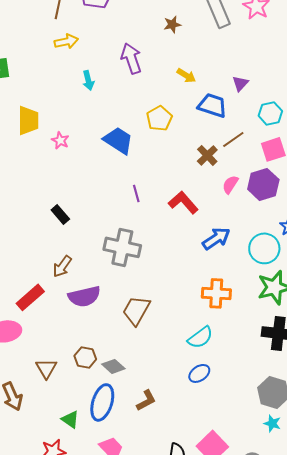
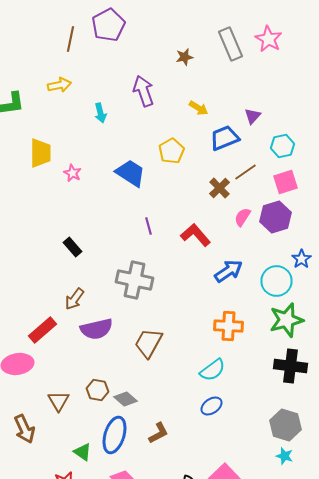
yellow arrow: (66, 41) -> (60, 85), moved
blue trapezoid: (212, 105) -> (224, 138), turned -40

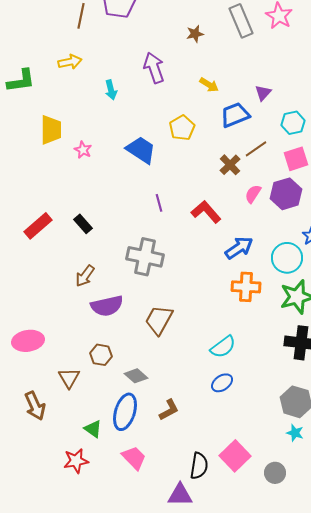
orange cross: (228, 326) -> (246, 287), moved
red rectangle: (42, 330) -> (38, 226), moved
brown hexagon: (98, 390) -> (101, 355), moved

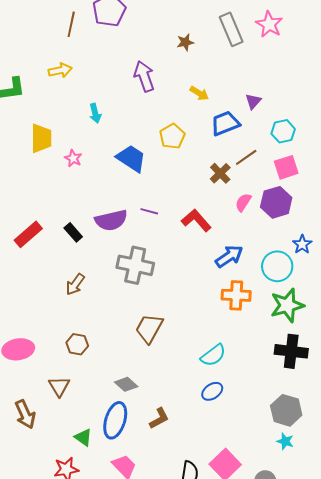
cyan arrow: (111, 90) -> (95, 113), moved
purple line: (159, 203) -> (149, 211), turned -60
purple semicircle: (107, 306) -> (111, 220), moved
brown hexagon: (101, 355) -> (77, 344), moved

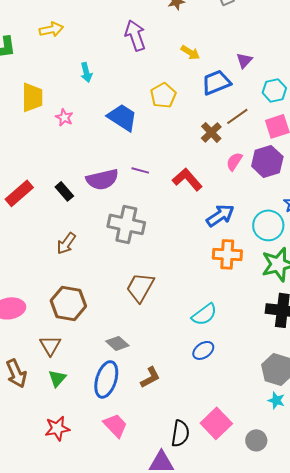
brown hexagon: (77, 344) -> (68, 303), size x1.6
green triangle: (83, 437) -> (57, 378), moved, turned 36

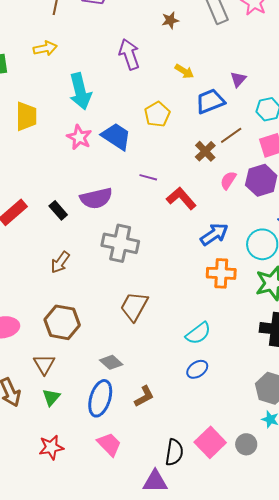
cyan arrow: (86, 72) -> (80, 91), size x1.8
pink star: (64, 117) -> (79, 137), moved, size x1.4
purple line: (140, 170) -> (148, 177), moved
gray circle: (256, 440) -> (246, 444), moved

